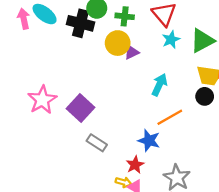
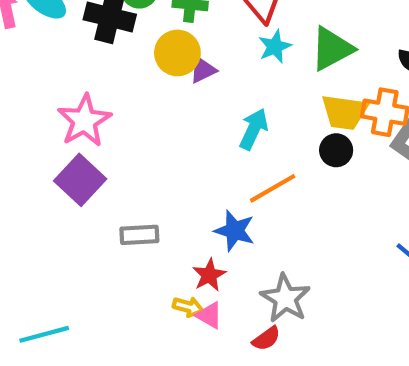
pink star: (42, 100) -> (84, 121), moved
purple square: (81, 108) -> (80, 180), moved
gray rectangle: (97, 143) -> (139, 235), turned -36

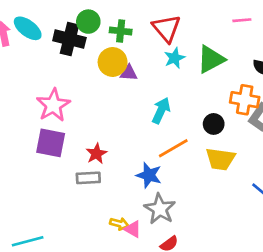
purple triangle: (203, 70) -> (129, 73), turned 30
yellow trapezoid: (345, 112) -> (220, 159), moved
purple square: (80, 180) -> (51, 143), turned -32
red star: (209, 275) -> (96, 154), moved
gray star: (285, 298) -> (160, 209), moved

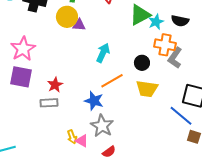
cyan star: (175, 58) -> (156, 22), moved
yellow arrow: (119, 224) -> (72, 137), turned 56

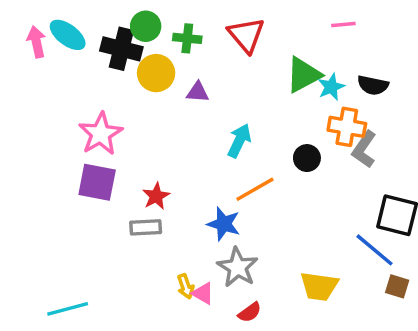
yellow circle: (67, 17) -> (156, 73), moved
yellow trapezoid: (147, 89) -> (319, 286), moved

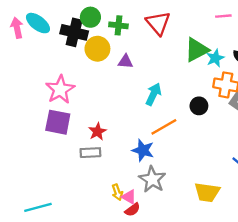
red semicircle: (250, 312) -> (132, 210), moved

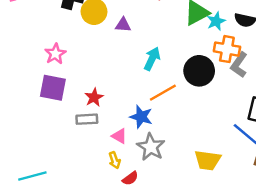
pink star: (60, 90) -> (55, 54), size x0.7
black circle: (199, 106) -> (199, 71), size x1.6
pink triangle: (129, 197) -> (119, 136), moved

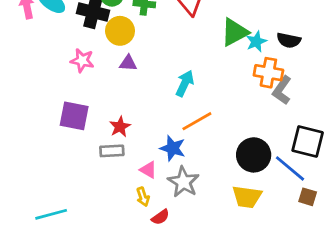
purple triangle: (123, 25) -> (128, 63), moved
pink star: (55, 54) -> (82, 61), moved, turned -30
black circle: (199, 71) -> (254, 155), moved

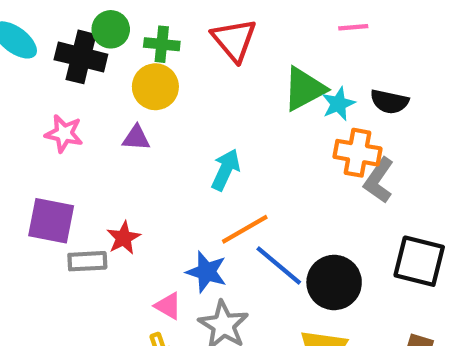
yellow circle: (120, 31) -> (155, 87), moved
gray rectangle: (112, 151) -> (87, 261), moved
blue line: (290, 168) -> (279, 265), moved

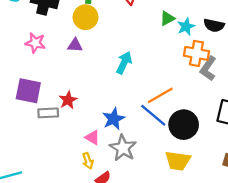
green triangle: (304, 89) -> (167, 18), size x0.6
orange line: (245, 229) -> (160, 95), moved
blue star: (206, 272) -> (114, 119), turned 30

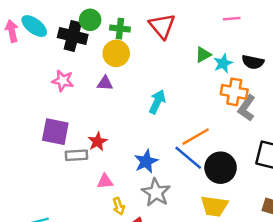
pink triangle: (93, 137) -> (105, 181), moved, turned -35

